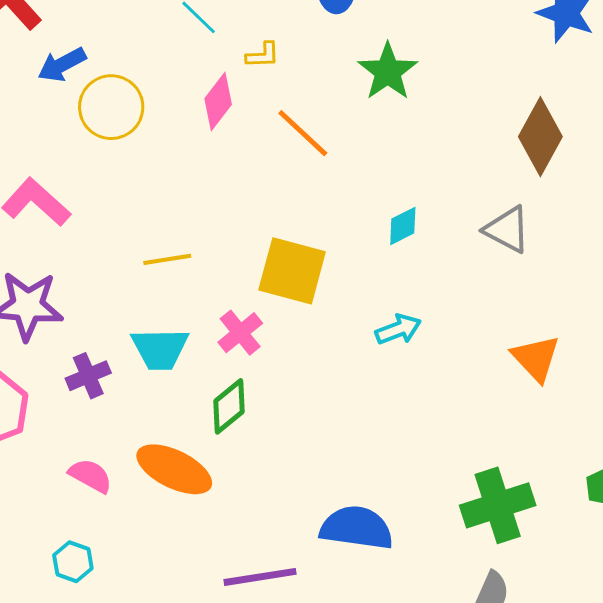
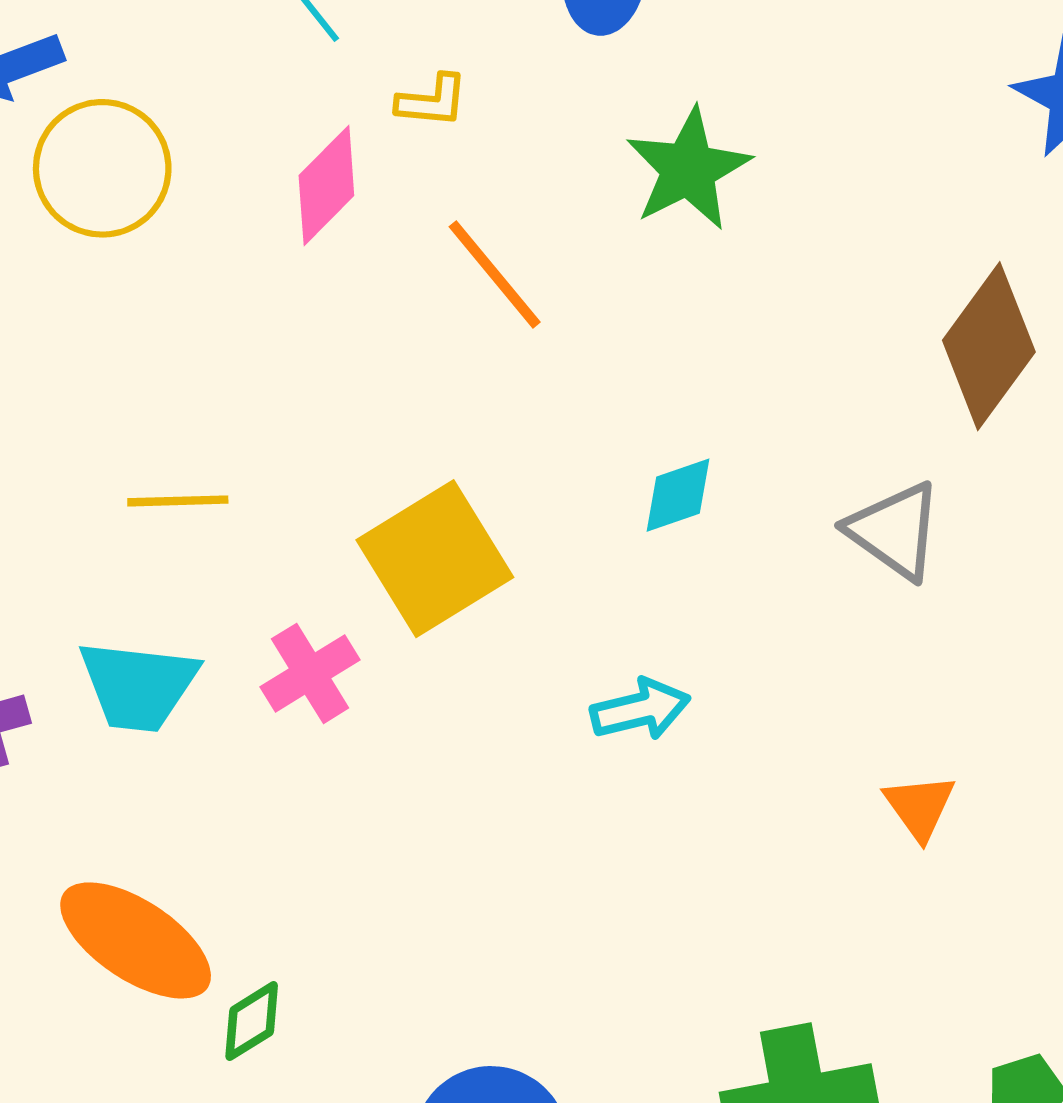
yellow square: (292, 271) -> (435, 559), turned 36
orange triangle: (536, 358) -> (920, 807), size x0.7
green diamond: (229, 406) -> (252, 1021), moved, size x0.7

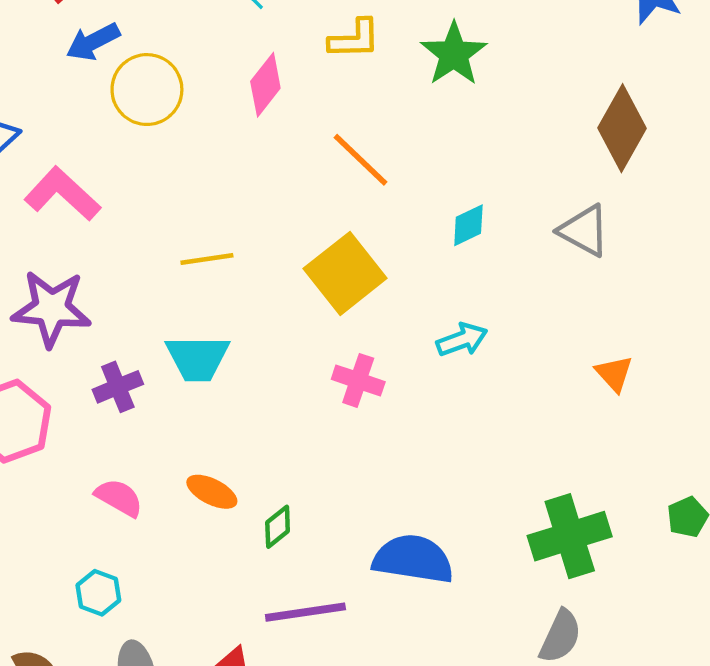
yellow L-shape: (432, 101) -> (354, 39), moved, size x1.4
orange line: (495, 274) -> (360, 160), moved
pink cross: (310, 673) -> (358, 380), moved, turned -33
orange ellipse: (136, 940) -> (212, 492), size x0.6

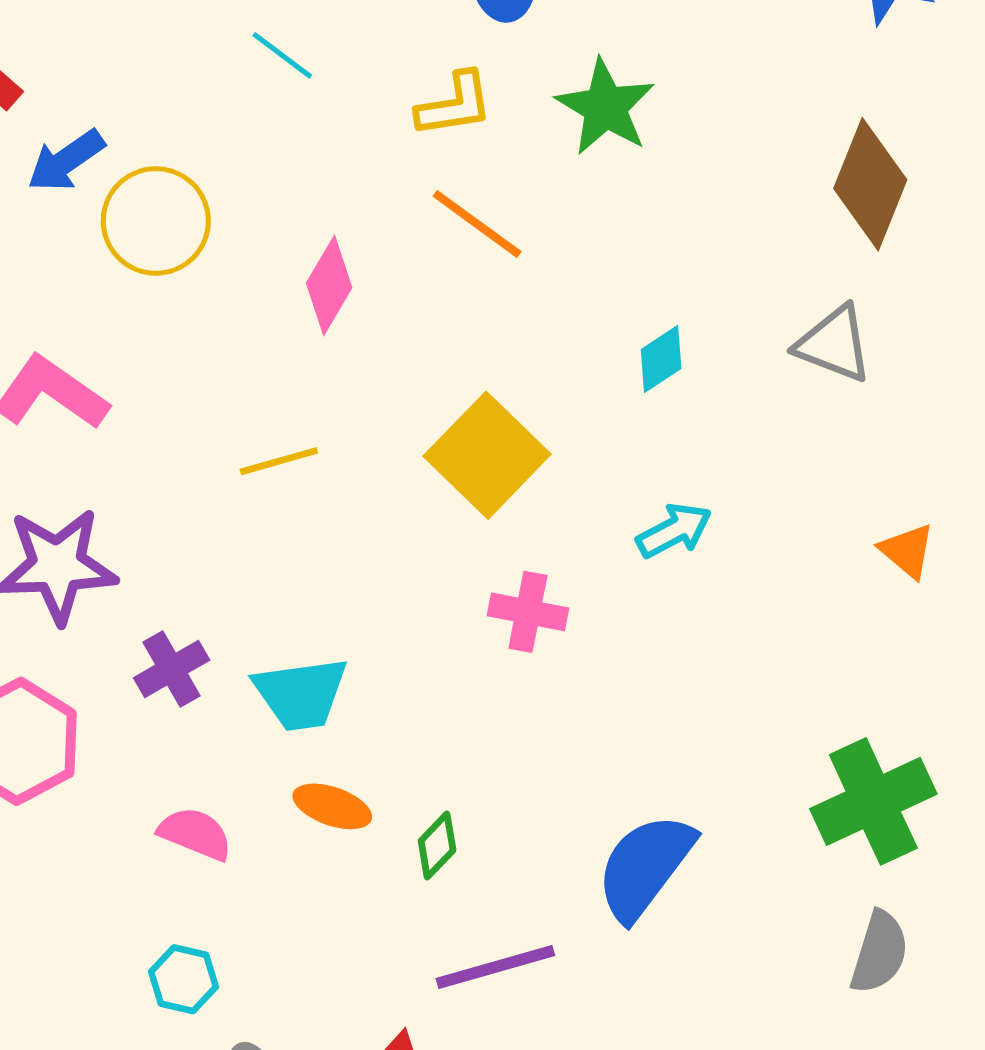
pink diamond: (265, 85) -> (329, 285), moved
orange line: (360, 160) -> (477, 224), moved
cyan trapezoid: (198, 358) -> (301, 694), moved
blue semicircle: (413, 559) -> (645, 867), turned -54

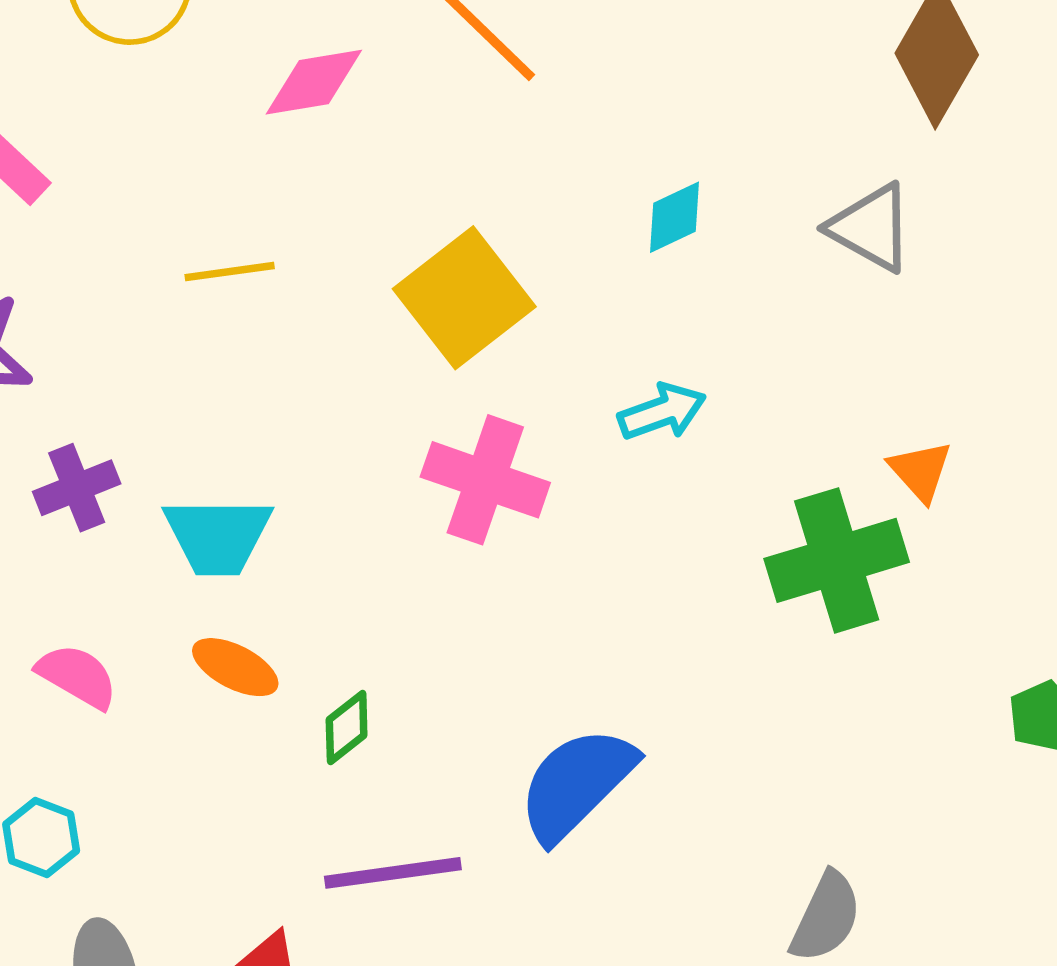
pink diamond: (329, 285) -> (314, 82), turned 42
pink cross: (528, 612) -> (485, 480), size x1.4
green cross: (873, 801) -> (837, 560), moved

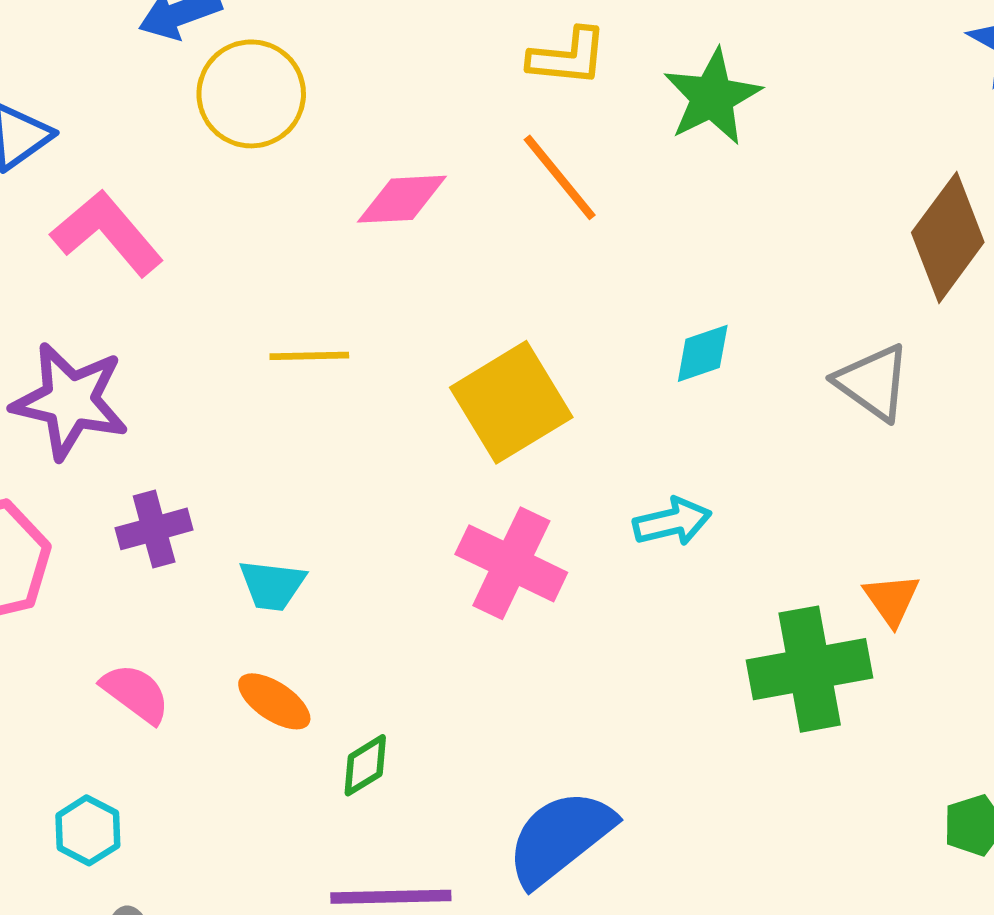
cyan trapezoid: (218, 536) -> (272, 585), size x0.7

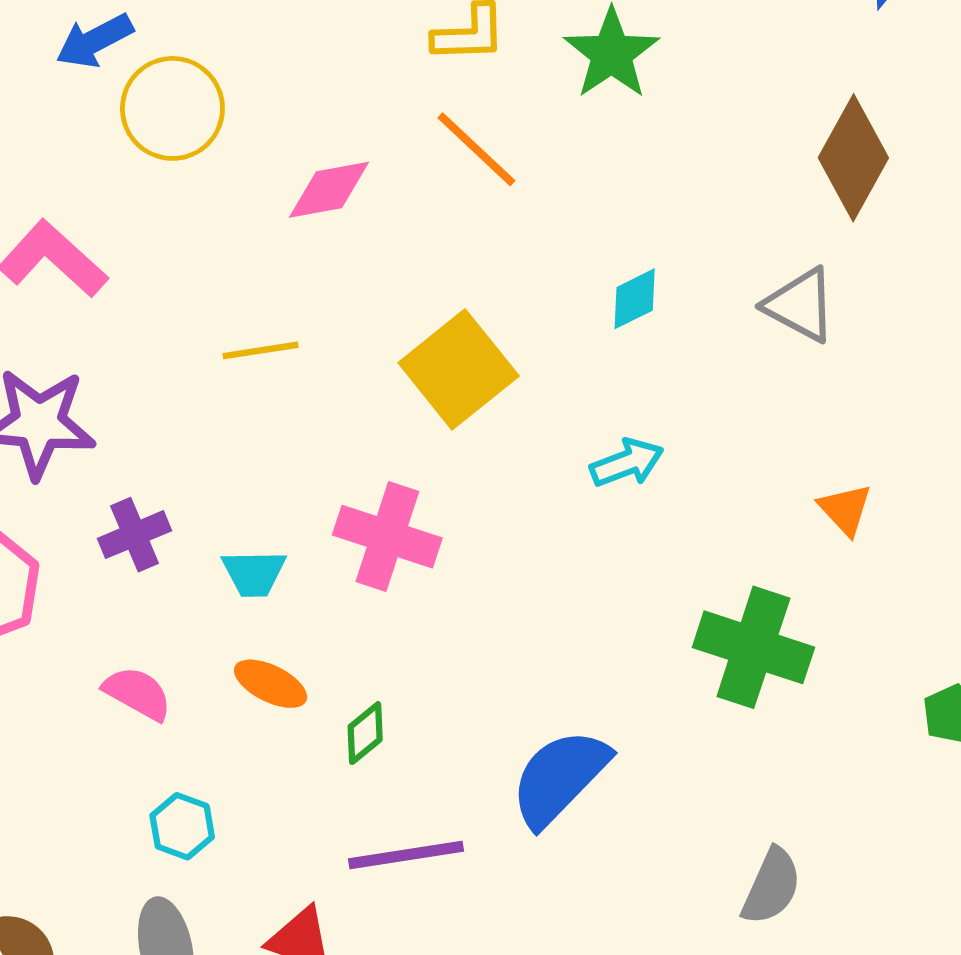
pink cross: (511, 563) -> (387, 537), moved
green cross: (810, 669) -> (753, 647), moved, turned 36
cyan hexagon: (88, 830) -> (182, 826), moved

